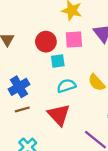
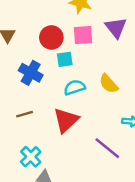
blue cross: (19, 87) -> (31, 73), moved, turned -30
red triangle: (59, 115) -> (66, 120), turned 30

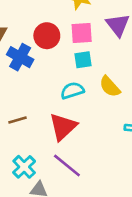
cyan square: (65, 59) -> (83, 60), moved
blue cross: (31, 73) -> (20, 57), moved
purple line: (107, 148) -> (67, 166), moved

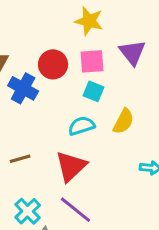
cyan square: (83, 60) -> (93, 91), turned 30
yellow semicircle: (110, 87) -> (123, 121), turned -110

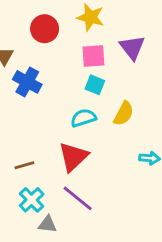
red circle: (53, 64) -> (45, 29), moved
brown line: (20, 159) -> (24, 165), moved

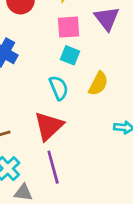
cyan semicircle: (83, 118) -> (59, 88), turned 85
purple line: (78, 198) -> (53, 167), turned 36

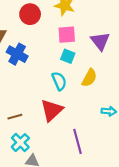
purple triangle: (107, 19) -> (100, 41), moved
purple line: (53, 167) -> (78, 141), moved

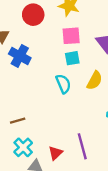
cyan square: (68, 56) -> (72, 58), turned -32
red triangle: (52, 110) -> (56, 153), moved, size x0.6

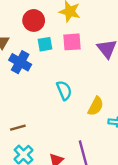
cyan square: (72, 58) -> (45, 44), moved
yellow semicircle: (95, 80) -> (96, 106), moved

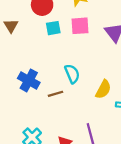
blue cross: (20, 62) -> (29, 80), moved
brown line: (18, 128) -> (55, 94), moved

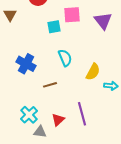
cyan square: (53, 28) -> (54, 27), moved
brown line: (55, 94) -> (50, 85), moved

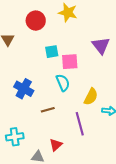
pink square: (72, 15) -> (70, 62), moved
purple line: (82, 114) -> (80, 124), moved
cyan cross: (29, 115) -> (15, 137), moved, turned 36

